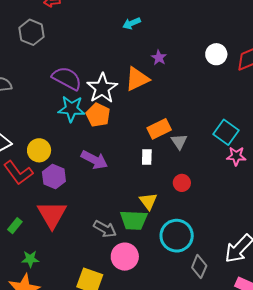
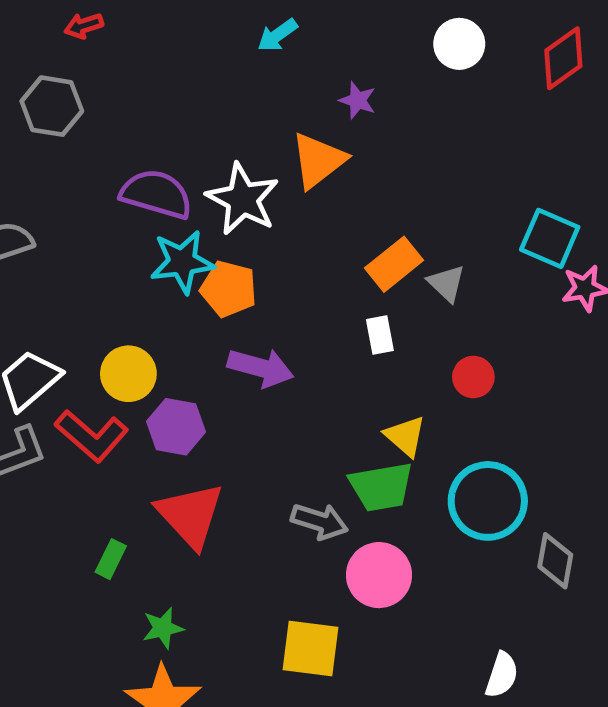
white circle: (216, 54) -> (459, 44), moved
orange pentagon: (98, 115) -> (229, 289), moved

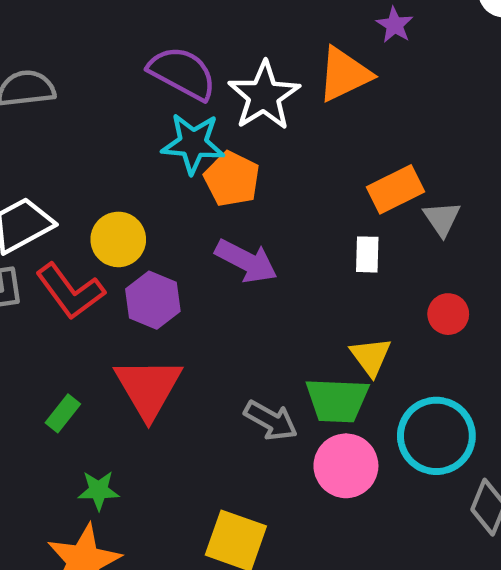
pink circle: (379, 575) -> (346, 466), moved

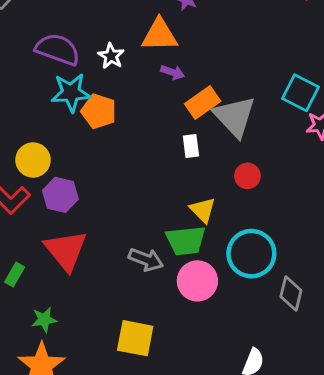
orange triangle: (344, 74) -> (160, 35), turned 33
white star: (264, 96) -> (111, 56), size x0.6
gray triangle: (442, 219) -> (234, 116), size x1.8
purple arrow: (246, 261) -> (173, 72), moved, size x0.6

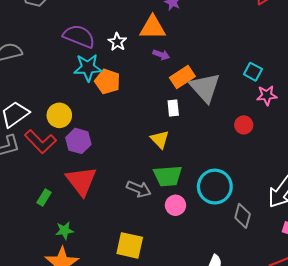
cyan square: (300, 93) -> (253, 72), size x0.7
red circle: (247, 176) -> (244, 125), moved
yellow triangle: (203, 210) -> (160, 139), moved
pink circle: (197, 281) -> (175, 205), size x0.7

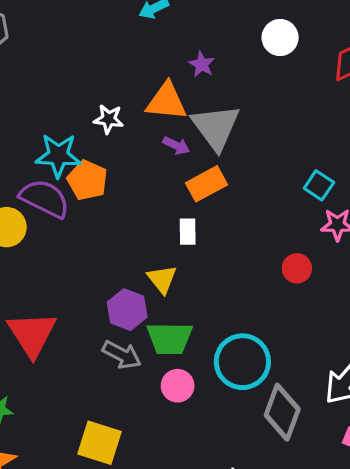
purple semicircle: (79, 36) -> (45, 199), moved
white star: (117, 42) -> (109, 119), turned -30
gray triangle: (205, 88) -> (216, 127), moved
purple hexagon: (78, 141) -> (127, 310), moved
gray diamond: (243, 216) -> (282, 412), size x1.4

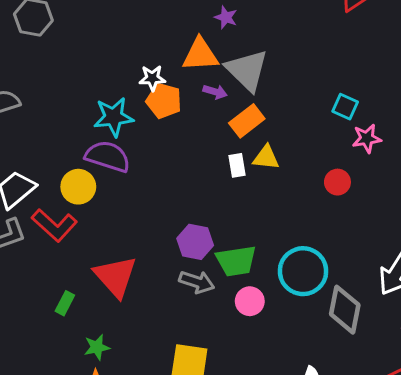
orange pentagon: (87, 180) -> (164, 101), moved
yellow triangle: (162, 279) -> (266, 158), moved, turned -36

